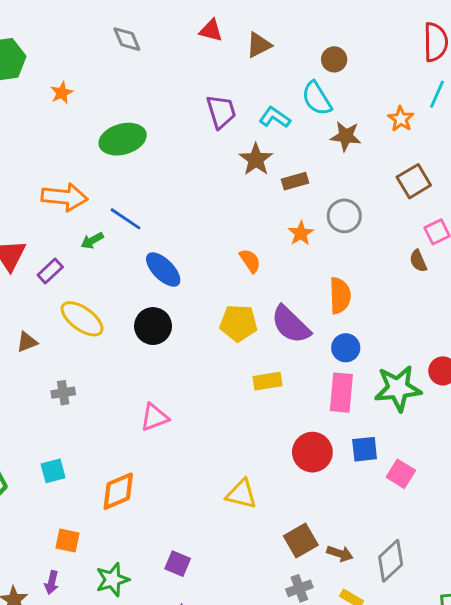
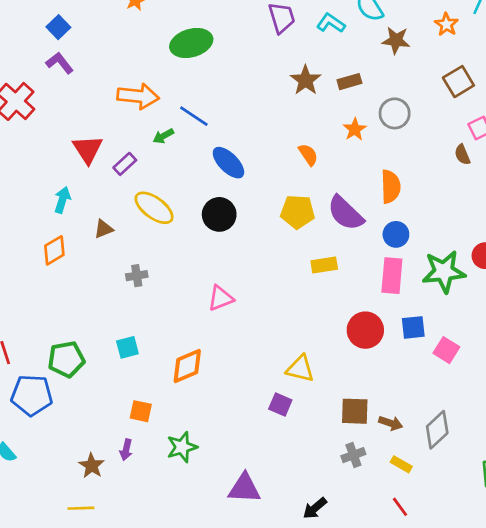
brown star: (256, 159) -> (306, 80), moved
brown square: (301, 540) -> (355, 411), turned 32
purple square: (178, 564) -> (280, 405), moved

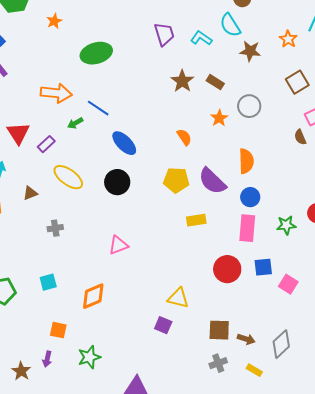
brown rectangle: (349, 82) -> (215, 82), turned 48
green star: (444, 272) -> (286, 225), size x0.6

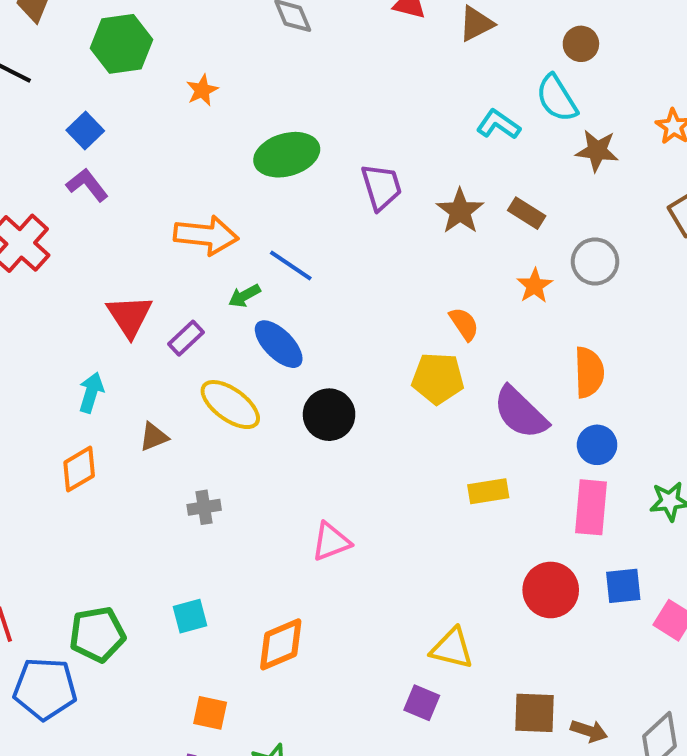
purple trapezoid: (164, 34) -> (381, 187), moved
blue ellipse: (124, 143) -> (279, 344), moved
yellow pentagon: (176, 180) -> (438, 378), moved

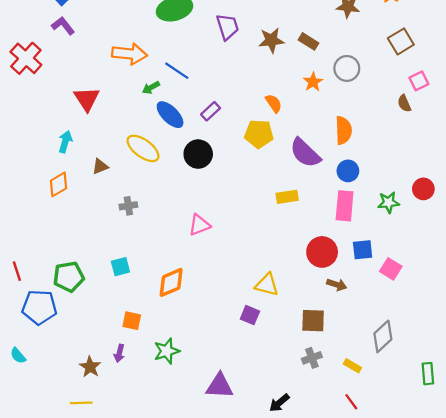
brown star: (460, 211) -> (271, 40), turned 30
purple rectangle: (186, 338) -> (211, 111), moved
brown arrow: (589, 731) -> (337, 285), moved

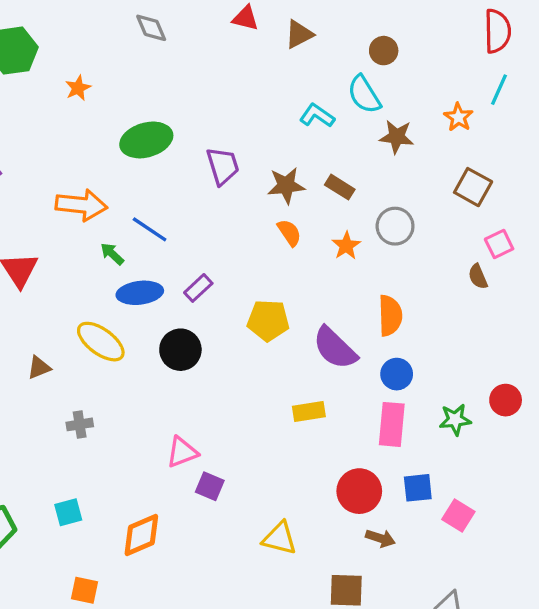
brown square: (401, 41) -> (473, 187), turned -30
green arrow: (151, 88) -> (112, 254), turned 72
orange semicircle: (274, 103) -> (289, 233), moved
blue ellipse: (170, 115) -> (140, 293), turned -52
purple square: (250, 315) -> (210, 486), moved

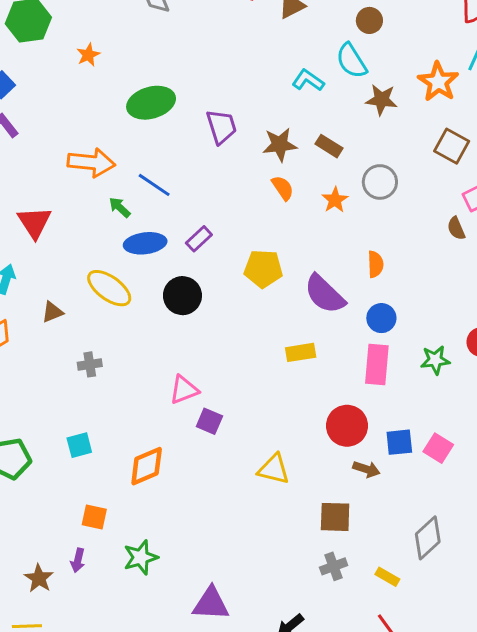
orange star: (458, 117) -> (438, 82), size x1.5
orange semicircle: (390, 316) -> (375, 264), size x0.7
blue square: (418, 488) -> (399, 442), moved

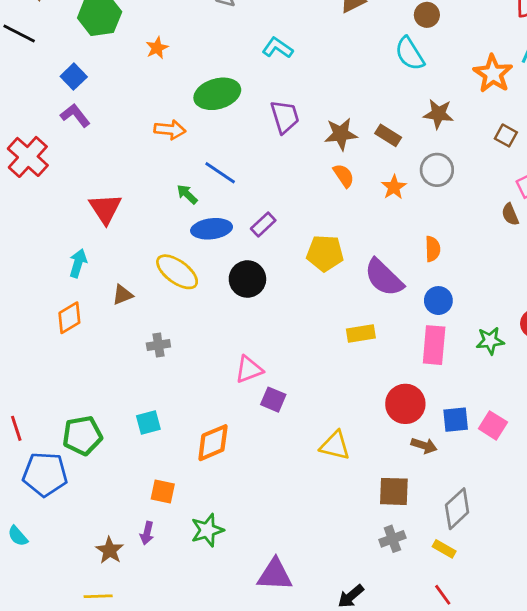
cyan L-shape: (308, 80) -> (278, 48), moved
brown star: (381, 100) -> (438, 114), moved
brown square: (452, 146) -> (506, 135), size x0.7
orange arrow: (91, 163) -> (170, 130), moved, size x0.7
gray diamond: (428, 538) -> (457, 509), moved

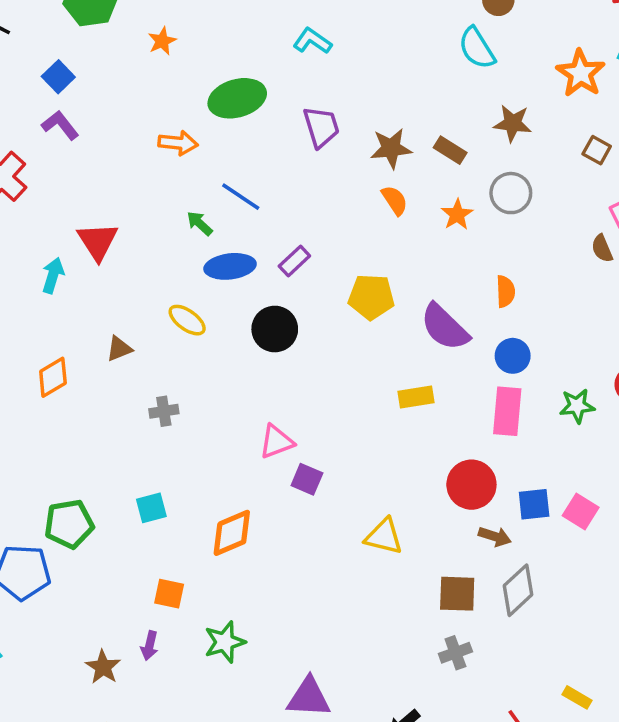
cyan arrow: (78, 263) -> (53, 275), moved
yellow ellipse: (177, 272) -> (187, 320), size x0.7
gray diamond: (457, 509) -> (518, 590), moved
yellow rectangle: (444, 549) -> (577, 697), moved

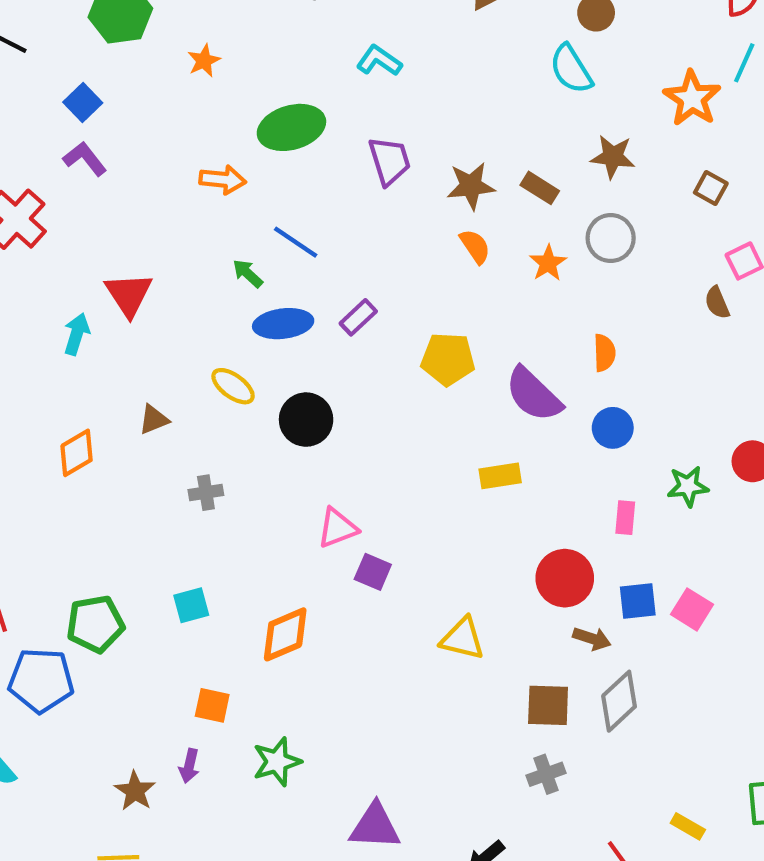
black circle: (275, 329) -> (306, 420), moved
pink rectangle: (507, 411) -> (625, 518), moved, size x0.6

